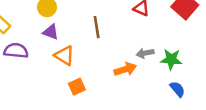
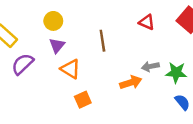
purple triangle: (51, 32) -> (57, 46), turned 49
purple semicircle: (16, 51) -> (23, 64), turned -50

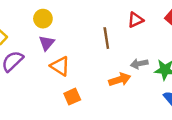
red triangle: (147, 22) -> (136, 20), turned -49
brown line: (102, 41) -> (106, 38), moved

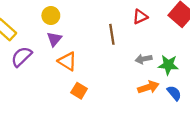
orange arrow: (120, 80) -> (148, 87), moved
orange square: (72, 97) -> (79, 91), turned -35

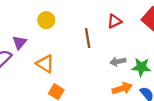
yellow circle: (51, 16) -> (46, 20), moved
purple triangle: (54, 39) -> (19, 42), moved

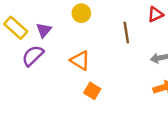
purple triangle: (19, 42) -> (44, 30), moved

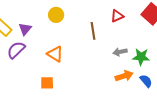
orange square: (92, 91) -> (47, 83), moved, turned -32

